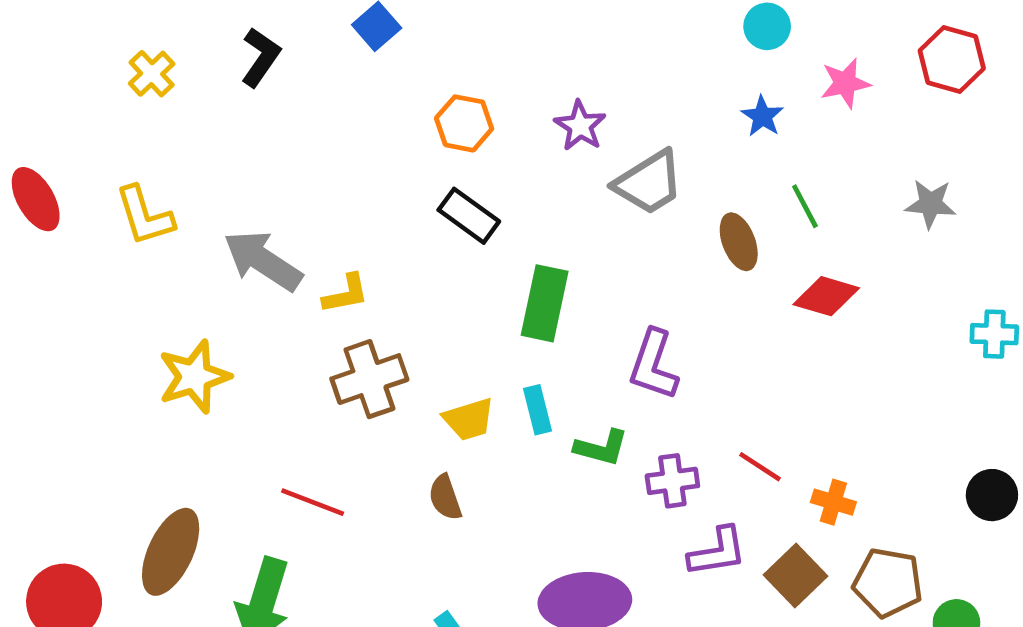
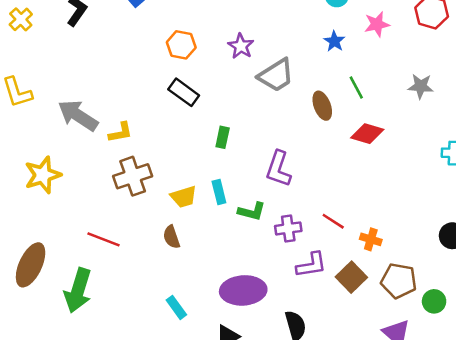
green rectangle: (545, 303) -> (223, 137), size x0.6

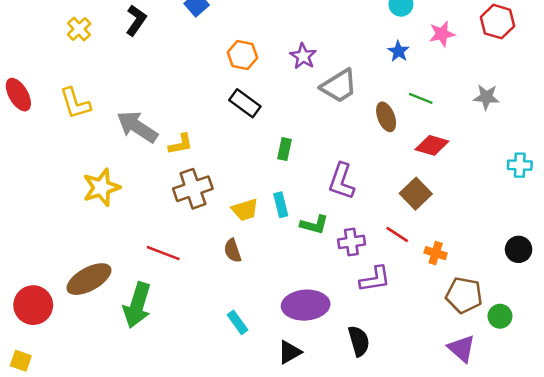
green line: (356, 87) -> (421, 98), turned -40
brown ellipse: (31, 265) -> (89, 279), turned 36
brown square: (351, 277) -> (416, 194), moved

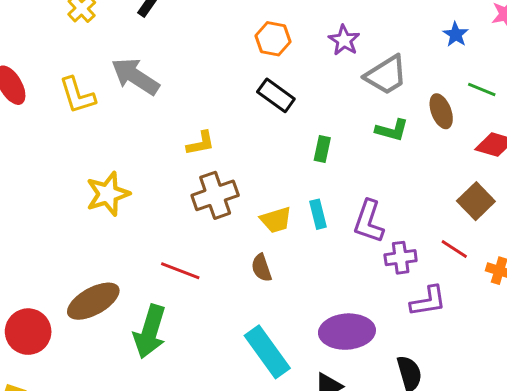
gray arrow: (137, 127) -> (135, 76), moved
purple L-shape: (342, 181) -> (369, 221), moved
green L-shape: (314, 225) -> (392, 130), moved
cyan rectangle: (238, 322) -> (267, 352), size x1.8

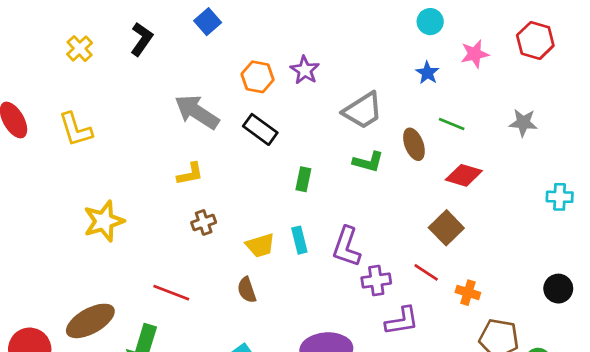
purple star: (344, 40) -> (305, 70), moved
gray arrow: (135, 76) -> (197, 112), moved
brown cross: (215, 195) -> (204, 222), size x0.6

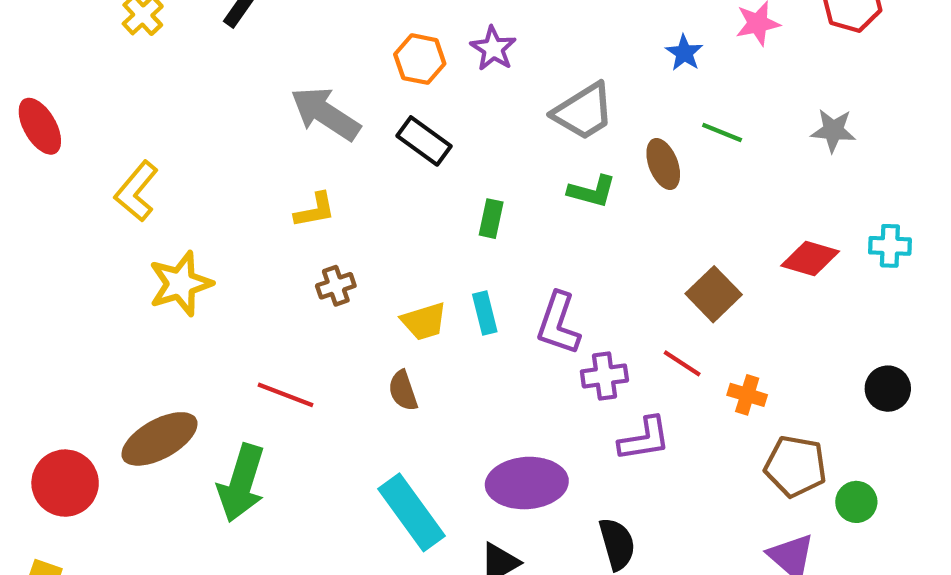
yellow L-shape: (76, 129) -> (136, 191), moved, turned 57
red diamond: (464, 175) -> (810, 258), moved

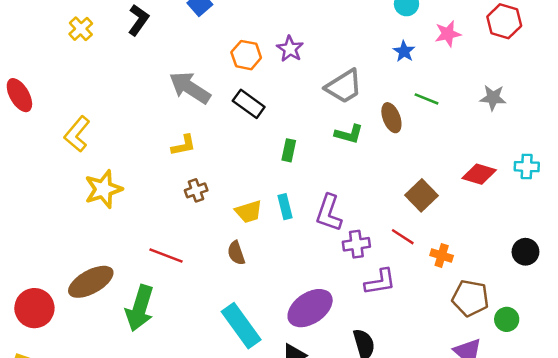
purple ellipse: (527, 483) -> (310, 308), turned -30

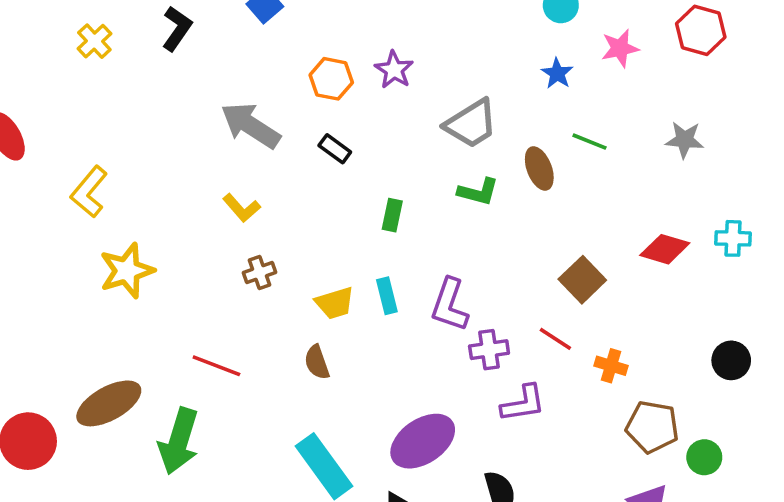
black rectangle: (249, 104) -> (335, 149), size x0.7
yellow L-shape: (184, 145) -> (242, 208), turned 60

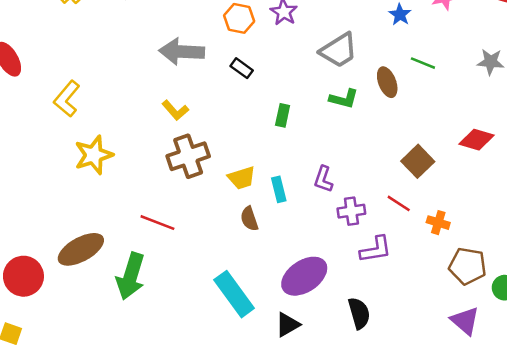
gray arrow: (251, 125) -> (182, 52), turned -30
brown cross: (259, 273) -> (188, 156), size x1.8
cyan rectangle: (387, 296) -> (279, 189), moved
purple L-shape: (450, 305) -> (323, 179), size x0.7
brown semicircle: (317, 362) -> (249, 219), moved

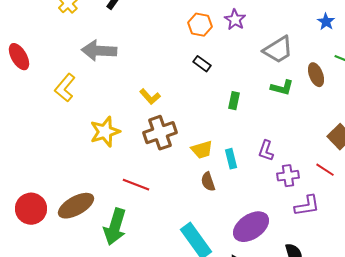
gray arrow: (182, 52) -> (99, 51), moved
yellow star: (94, 155) -> (105, 132), moved
red circle: (23, 276) -> (31, 209), moved

